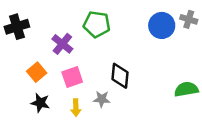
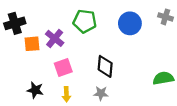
blue circle: (162, 25) -> (130, 23), moved
orange square: (37, 72) -> (32, 44), moved, turned 35
gray star: (102, 99) -> (101, 93), moved

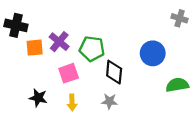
green pentagon: (85, 21) -> (92, 49), moved
black cross: (15, 23) -> (16, 25), turned 30
blue circle: (130, 23) -> (153, 53), moved

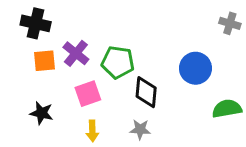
black cross: (16, 25) -> (36, 23), moved
black star: (38, 98) -> (42, 113), moved

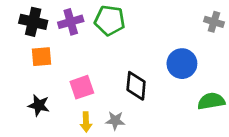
purple cross: (76, 53) -> (71, 22), moved, turned 35
green pentagon: (118, 62) -> (110, 20), moved
gray star: (140, 129) -> (115, 121), moved

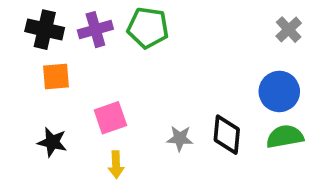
gray cross: (214, 22) -> (289, 30), turned 30
blue circle: (182, 64) -> (279, 91), moved
black diamond: (136, 86) -> (227, 135), moved
gray star: (115, 121) -> (180, 138), moved

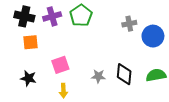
green pentagon: (148, 28) -> (81, 15), turned 30
gray cross: (289, 30) -> (129, 24), moved, turned 32
blue circle: (279, 91) -> (153, 36), moved

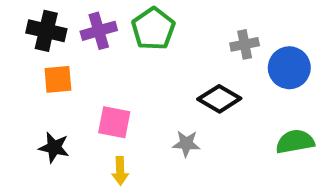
pink square: (60, 65) -> (114, 122), turned 30
black diamond: (124, 74) -> (219, 99), moved, turned -65

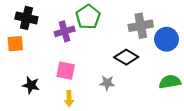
purple cross: (99, 31) -> (65, 31), moved
gray cross: (245, 44) -> (141, 26), size x1.5
orange square: (58, 79) -> (15, 44), moved

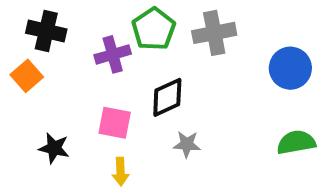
gray cross: (141, 26) -> (214, 33), moved
orange square: (15, 44) -> (27, 76), turned -36
black diamond: (126, 57) -> (167, 97), moved, turned -55

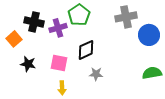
black cross: (46, 31) -> (34, 22), moved
gray cross: (214, 33) -> (126, 17), moved
black star: (54, 148) -> (28, 64), moved

